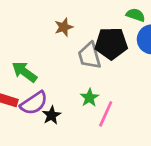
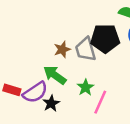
brown star: (64, 27) -> (62, 49), moved
green arrow: (24, 72) -> (55, 75), moved

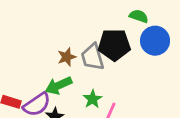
green arrow: (55, 75) -> (59, 85), turned -60

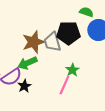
brown star: (67, 57) -> (33, 42), size x1.6
green star: (93, 99) -> (72, 70), moved

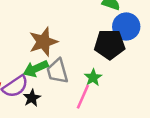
black pentagon: (68, 33) -> (110, 44), moved
gray trapezoid: (52, 42) -> (57, 71), moved

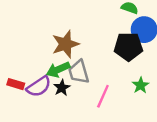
green star: (93, 78) -> (141, 85), moved
black star: (32, 98) -> (62, 88), moved

